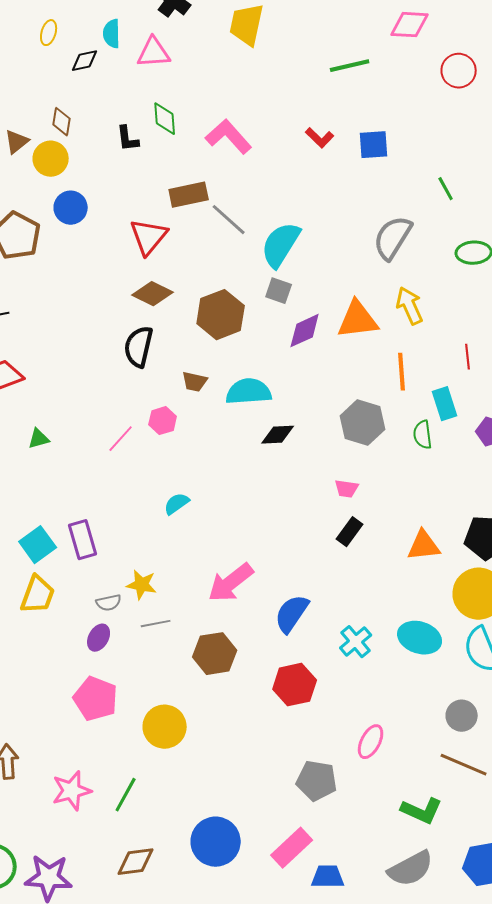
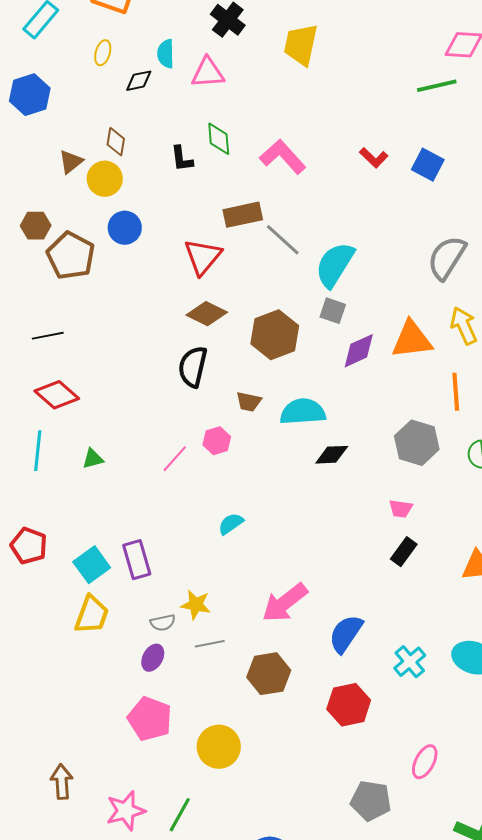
green line: (350, 66) -> (437, 86), moved
blue square: (374, 145) -> (428, 165), turned 32

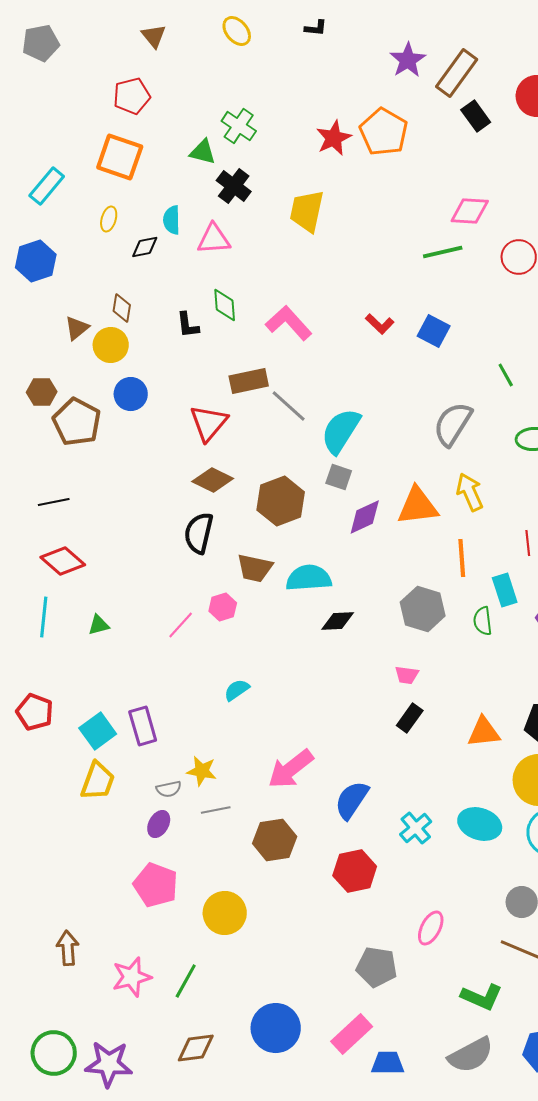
brown trapezoid: (249, 402) -> (255, 568), size x1.4

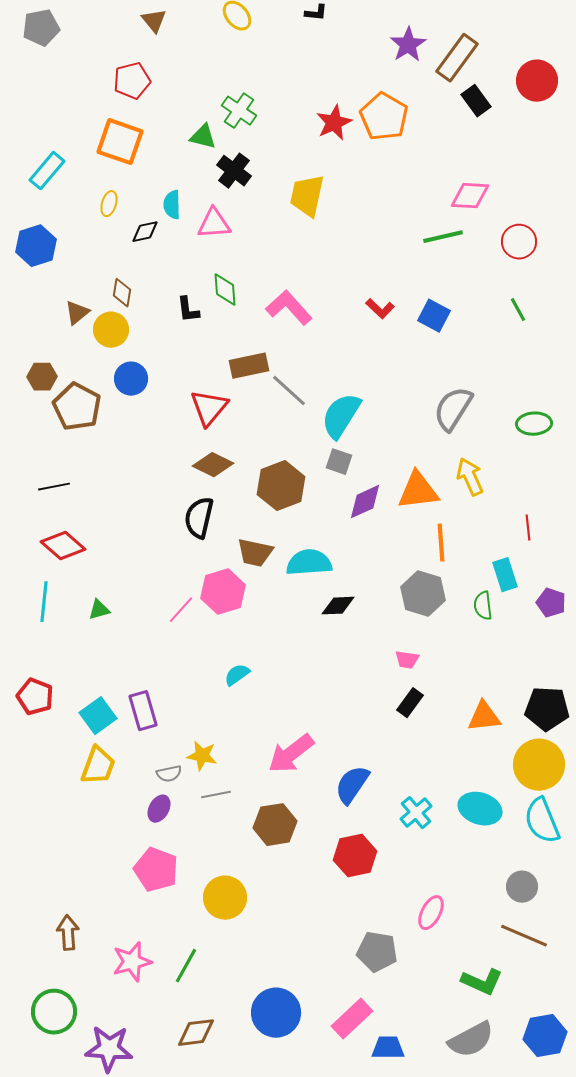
green line: (506, 375) -> (518, 310), moved
orange line: (462, 558) -> (441, 543), moved
pink hexagon: (223, 607) -> (223, 592), size x1.6
green circle: (54, 1053) -> (54, 1012), moved

